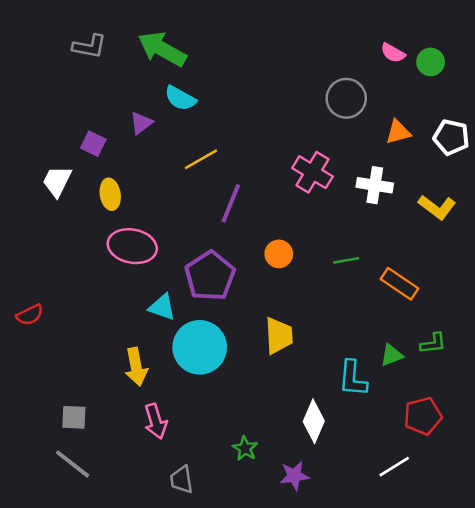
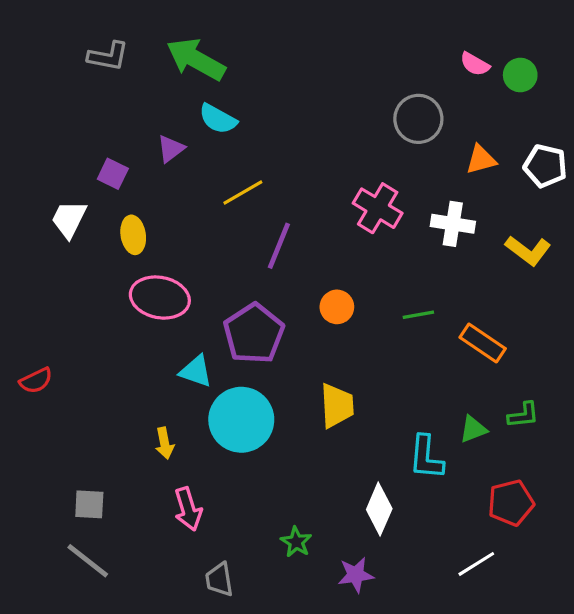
yellow arrow: (136, 367) -> (165, 443), size x0.7

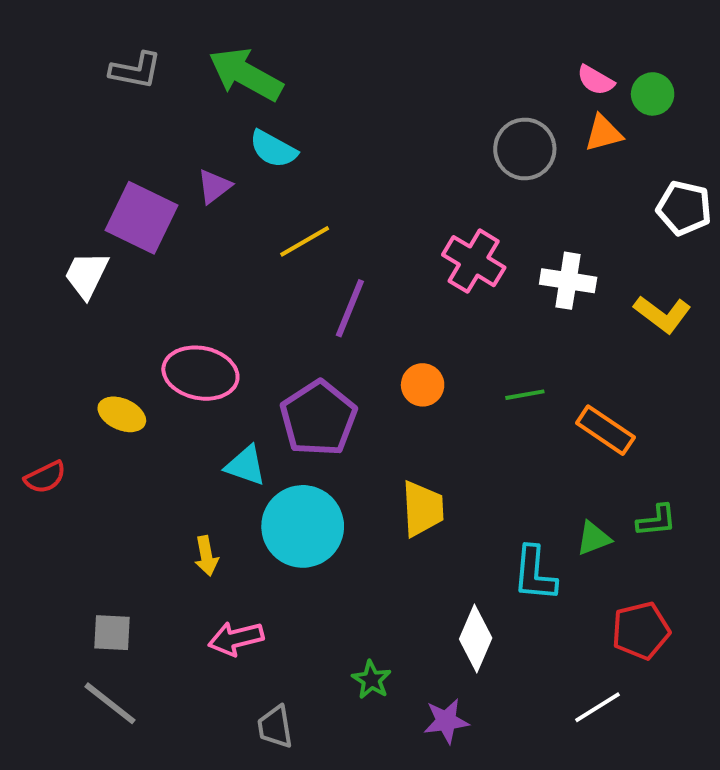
orange triangle: (481, 160) -> (603, 133), moved
purple square: (113, 174) -> (141, 218), size x1.8
yellow ellipse: (133, 235) -> (122, 414), moved, turned -57
pink arrow: (188, 509) -> (236, 638), turned 93

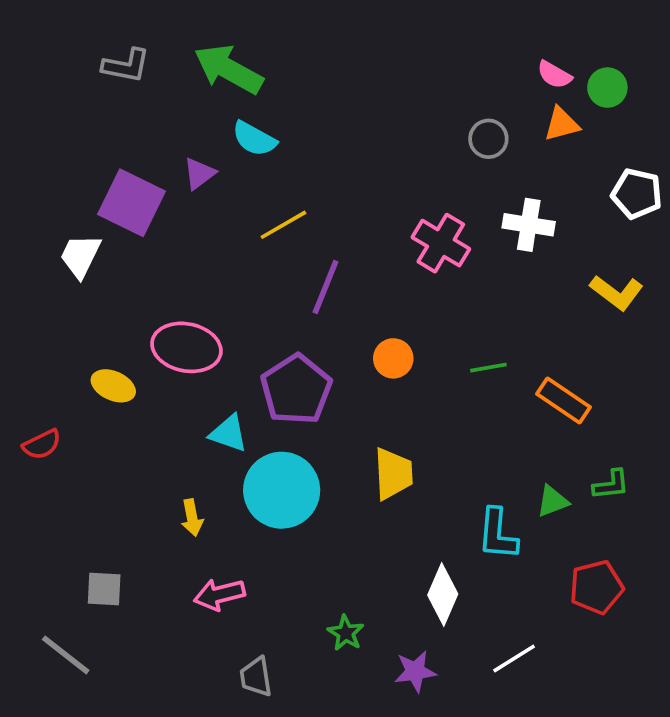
gray circle: (525, 149) -> (488, 139), size x0.7
white cross: (568, 281) -> (529, 225), moved
gray line: (110, 703) -> (66, 655), moved
white line: (598, 707) -> (514, 659), moved

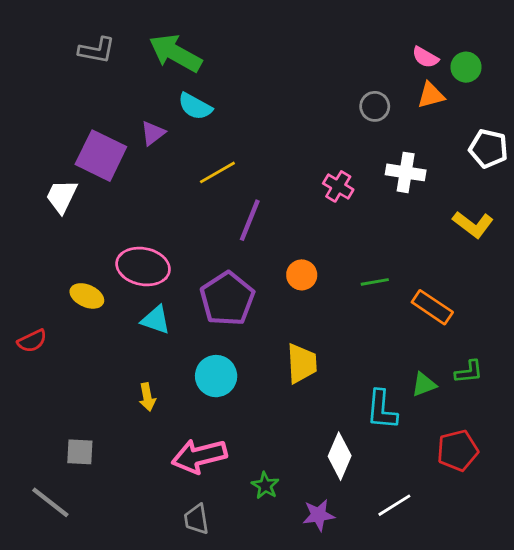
pink cross: (441, 243) -> (338, 186), size x0.7
cyan triangle: (229, 433) -> (156, 320), moved
cyan circle: (282, 490) -> (216, 376), size x0.7
pink arrow: (219, 594) -> (199, 456), moved, size x1.4

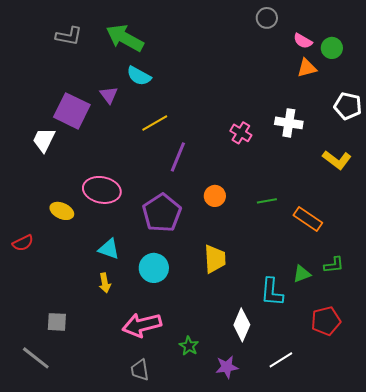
gray circle: (375, 106) -> (267, 18), moved
purple triangle: (153, 133) -> (109, 95), turned -30
cyan triangle: (156, 320) -> (109, 249), moved

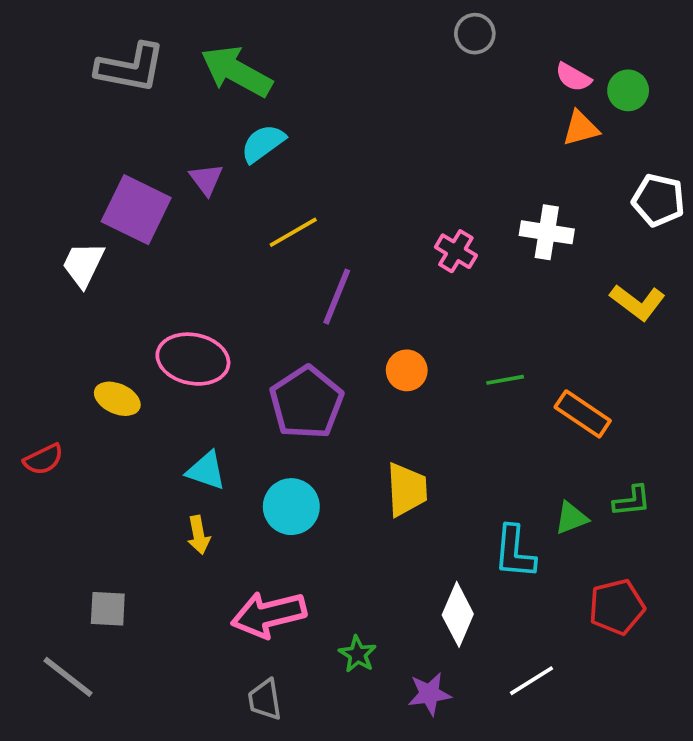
gray circle: (267, 18) -> (475, 34), moved
gray L-shape: (69, 36) -> (131, 68), size x1.4
cyan semicircle: (139, 76) -> (263, 143), turned 115

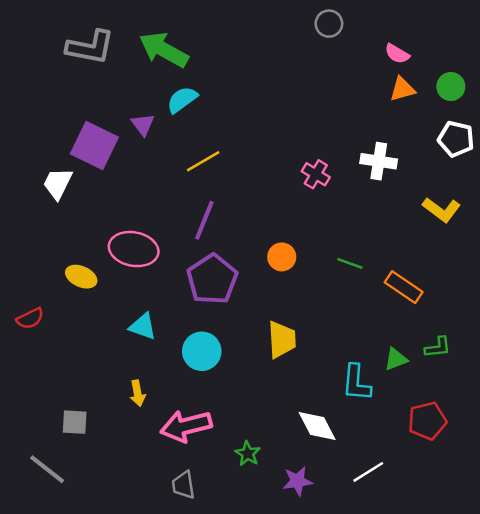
green circle: (628, 90) -> (451, 87), moved
purple line: (337, 297) -> (204, 220), moved
green line: (505, 380) -> (350, 263), turned 30
yellow arrow: (199, 535) -> (138, 393), moved
white diamond: (458, 614) -> (317, 426), turned -51

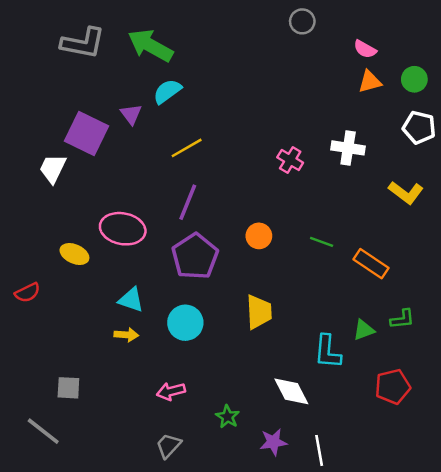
yellow arrow: (138, 393) -> (126, 335), moved, turned -75
pink arrow: (186, 426) -> (171, 391), size x0.6
white line: (368, 472) -> (319, 450), moved, turned -68
gray trapezoid: (183, 485) -> (168, 446), turned 52

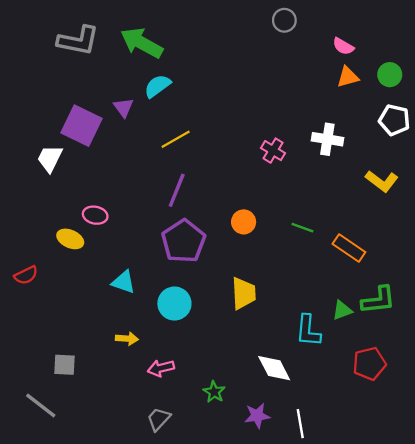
pink ellipse: (123, 229) -> (95, 215), moved, size x0.6
green L-shape: (402, 319) -> (378, 300), size x1.5
yellow arrow: (126, 335) -> (127, 339), moved

